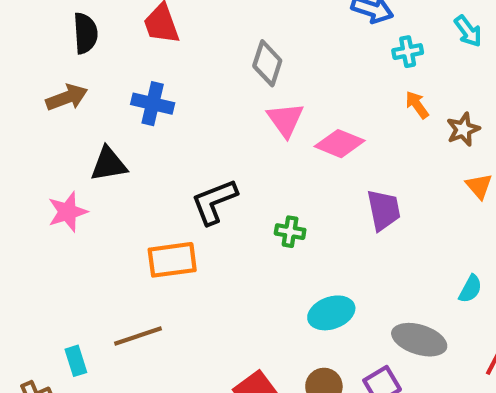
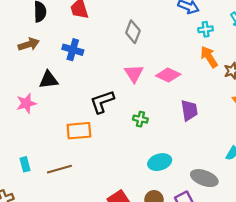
orange arrow: (417, 105) -> (209, 57), size x1.5
pink triangle: (285, 120) -> (134, 73), moved
cyan rectangle: (76, 361) -> (25, 164), moved

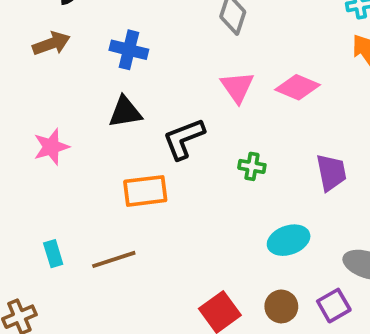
black triangle: (49, 80) -> (125, 112), moved
purple trapezoid: (189, 110) -> (331, 172), moved

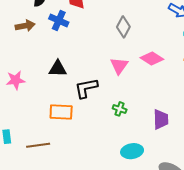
blue cross: (129, 50) -> (59, 21), moved
pink diamond: (297, 87) -> (152, 58), moved

